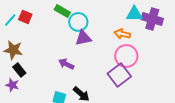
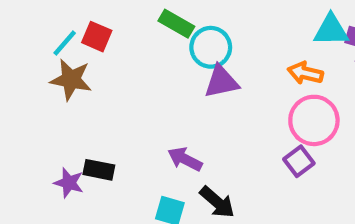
brown star: (13, 50) -> (71, 80), moved
purple arrow: (66, 64) -> (185, 159), moved
black rectangle: (19, 70) -> (99, 170), moved, turned -40
purple square: (119, 75) -> (299, 161), size x0.6

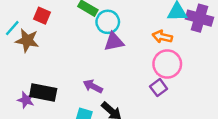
cyan line: (65, 43) -> (12, 28), moved
black rectangle: (99, 170) -> (43, 93), size x1.5

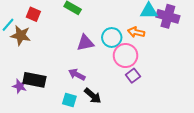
cyan circle: (108, 22) -> (112, 37), moved
purple triangle: (114, 42) -> (85, 43), moved
pink circle: (167, 64) -> (126, 55), moved

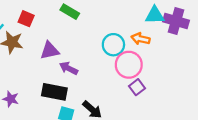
purple triangle: (85, 43) -> (50, 51), moved
purple arrow: (77, 75) -> (69, 68), moved
black rectangle: (34, 80) -> (54, 92), moved

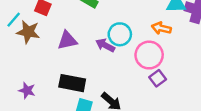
cyan circle: (113, 45) -> (120, 34), moved
purple arrow: (69, 68) -> (105, 45), moved

